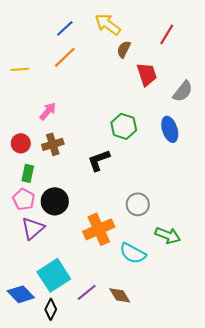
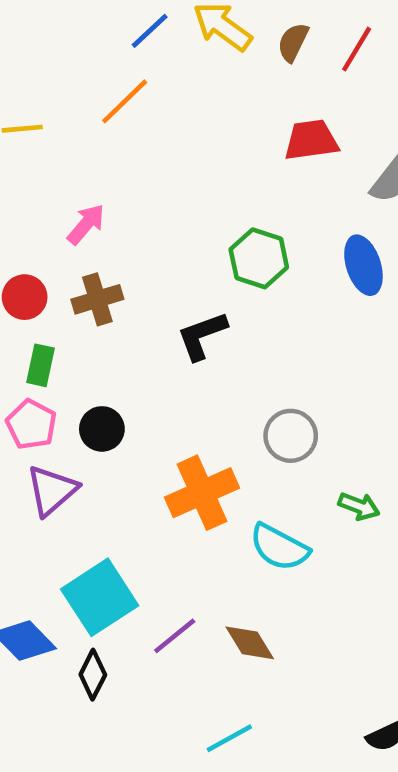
blue line: (65, 28) -> (150, 31), moved
brown semicircle: (124, 49) -> (293, 42), moved
red trapezoid: (147, 74) -> (311, 140), turned -80
black circle: (55, 201) -> (102, 429), size x0.7
green arrow: (168, 235) -> (359, 506), size x0.7

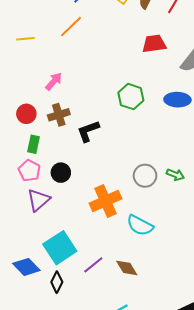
blue ellipse: (363, 265) -> (177, 100), turned -70
black L-shape: (202, 336) -> (88, 131), moved
green arrow: (359, 506) -> (175, 175), moved

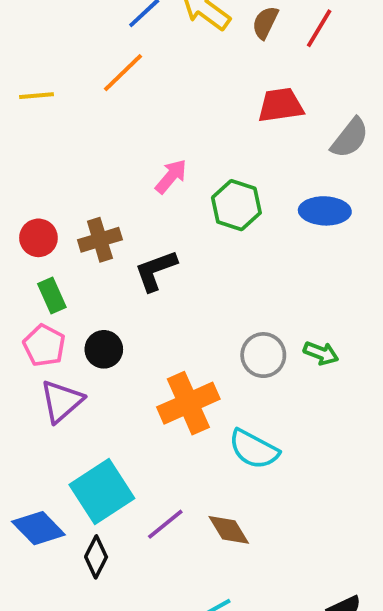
pink arrow: (54, 81) -> (171, 176), moved
green rectangle: (33, 144) -> (52, 295), turned -36

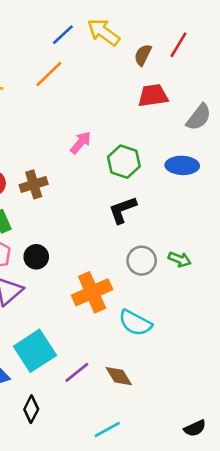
brown semicircle: (265, 23) -> (143, 55), moved
black L-shape: (156, 271) -> (123, 210), moved
black diamond: (96, 557) -> (31, 409), moved

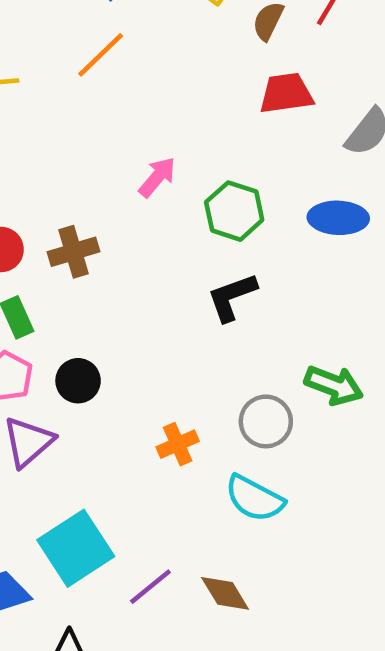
green arrow: (180, 259) -> (334, 385), size x1.4
gray circle: (142, 261) -> (266, 421), moved
orange cross: (92, 292) -> (178, 444), size x0.6

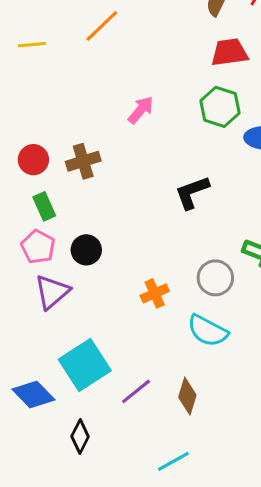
green hexagon: (234, 211) -> (220, 107), moved
brown diamond: (225, 593) -> (187, 396), turned 48

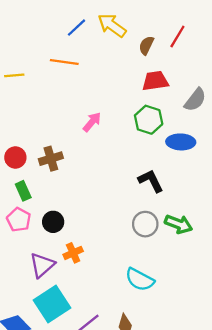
orange line: (102, 26) -> (64, 62), turned 52
black L-shape: (192, 192) -> (151, 181), moved, turned 84
gray circle: (215, 278) -> (145, 224), moved
purple triangle: (52, 292) -> (42, 265), moved
orange cross: (155, 293) -> (73, 253), moved

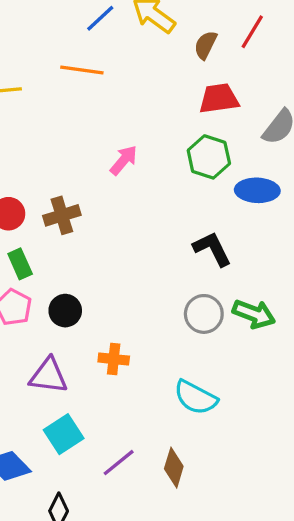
orange cross: (73, 253) -> (114, 359), moved, turned 30
purple triangle: (42, 265) -> (49, 376), turned 48
cyan square: (52, 304) -> (64, 434), size x0.7

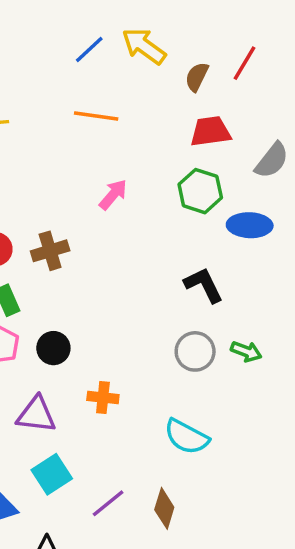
orange line: (82, 70) -> (96, 116), moved
green arrow: (254, 314) -> (246, 351), size x0.7

